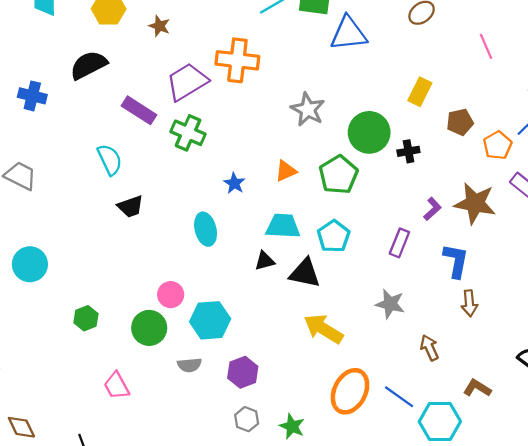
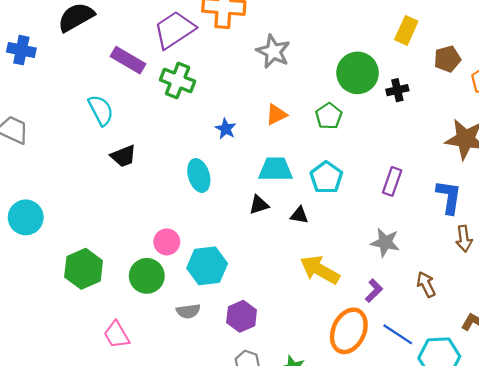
gray star: (308, 109) -> (273, 51), moved
green pentagon: (339, 175) -> (329, 116), size x0.7
purple L-shape: (432, 209) -> (374, 291), moved
black triangle: (305, 273) -> (299, 215), size x0.6
green hexagon: (86, 318) -> (84, 269), size x1.6

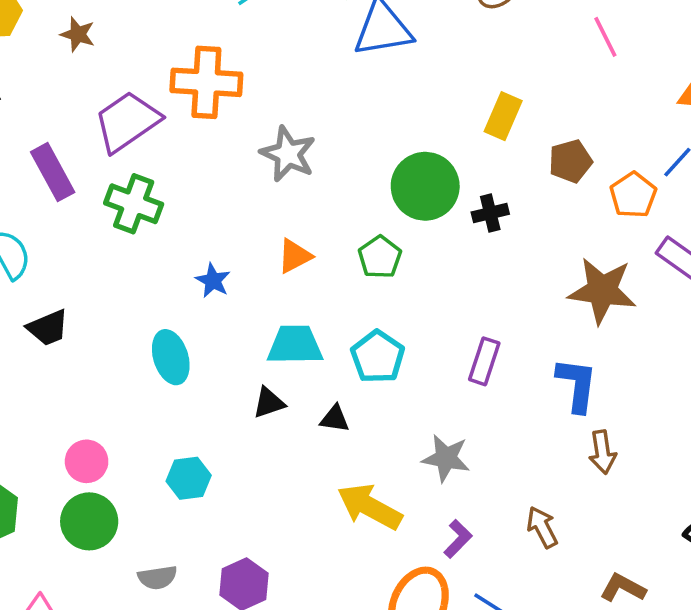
purple rectangle: (128, 60) -> (53, 172), turned 32
pink circle: (167, 242) -> (87, 461), moved
gray star: (385, 242) -> (446, 458), moved
cyan hexagon: (207, 266) -> (189, 478), moved, size x0.7

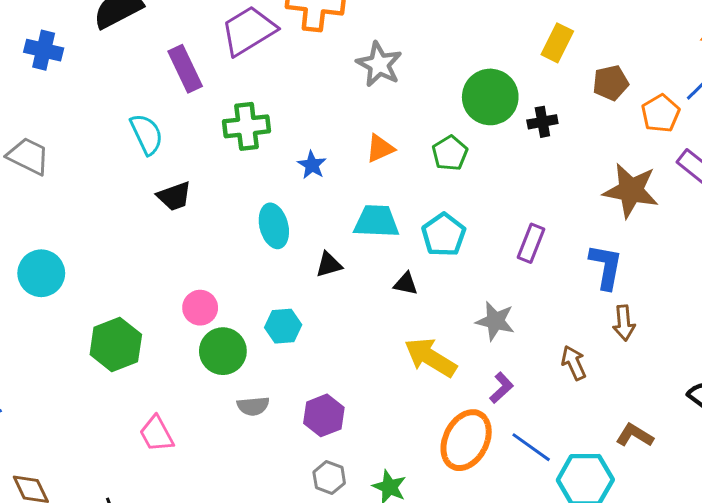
green cross: (134, 204) -> (246, 126), moved, turned -30
black triangle: (269, 403) -> (329, 265), moved
green circle: (89, 521) -> (223, 351), moved
brown arrow: (542, 527) -> (574, 363), moved

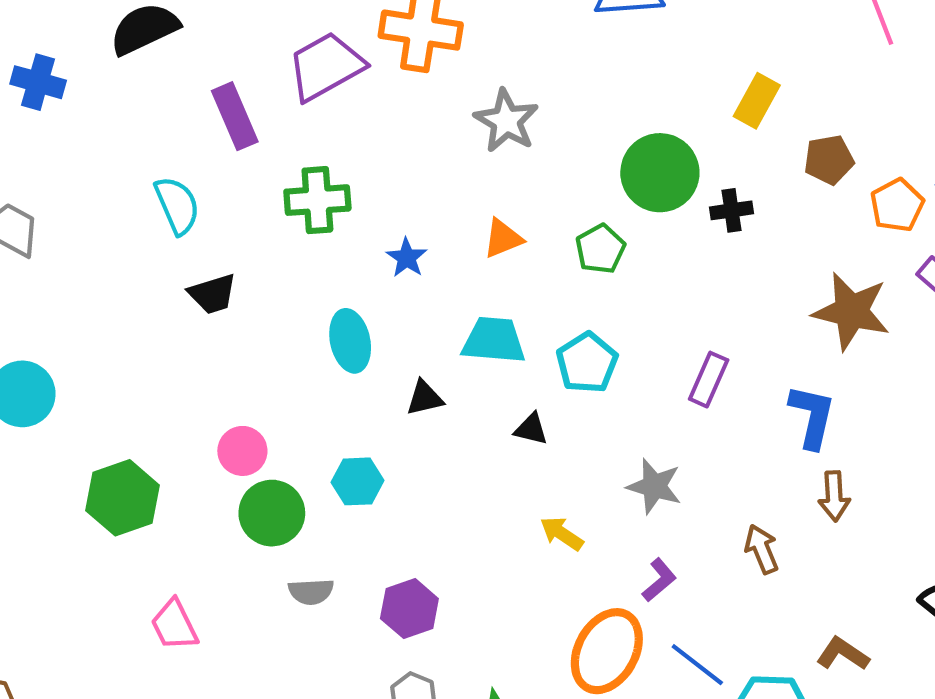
yellow arrow: (430, 357) -> (562, 534), size x0.6

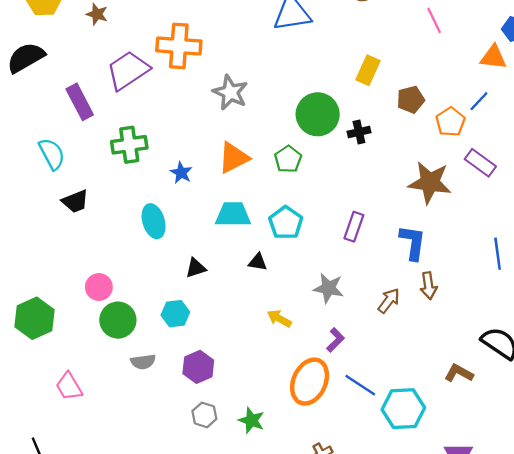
orange triangle: (503, 238) -> (234, 158), size x1.4
black triangle: (425, 398) -> (196, 268), moved
cyan hexagon: (357, 481) -> (175, 314), moved
brown arrow: (762, 549) -> (389, 301), moved, turned 64
brown L-shape: (843, 654) -> (459, 373), moved

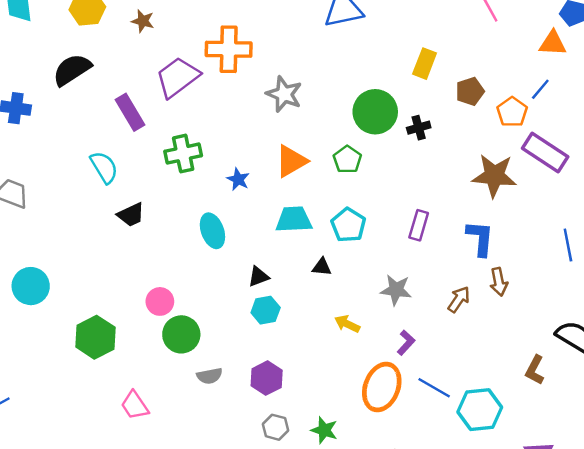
purple rectangle: (480, 163) -> (545, 153), size x1.4
cyan hexagon: (175, 314) -> (266, 310), moved
brown L-shape: (459, 373) -> (535, 370), turned -88

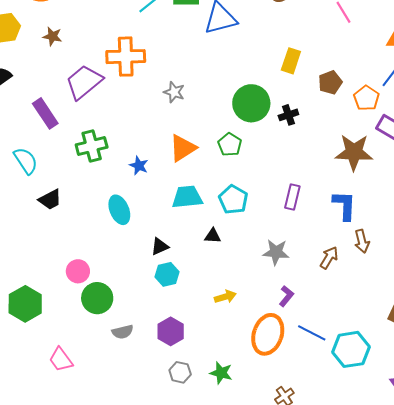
gray star: (284, 94) -> (174, 92), size x0.7
yellow arrow: (347, 324) -> (225, 297), moved, turned 140

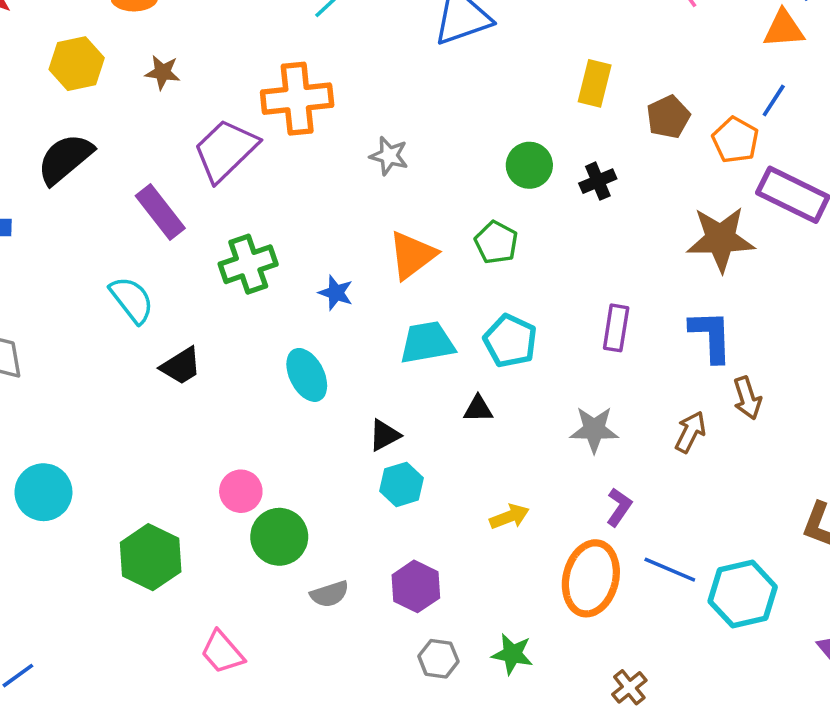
green circle: (251, 103) -> (529, 165), size x0.7

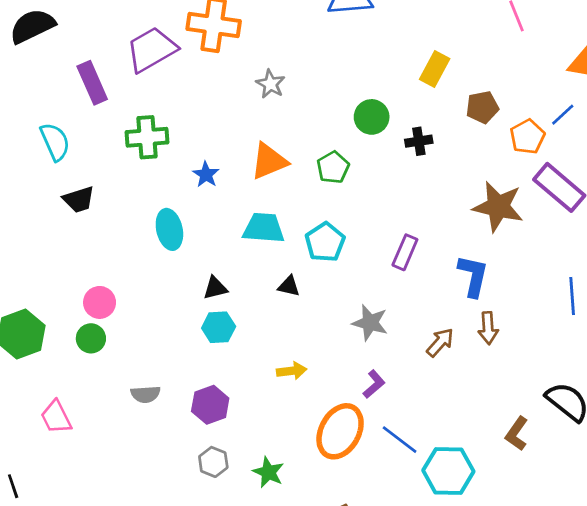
green circle: (279, 537) -> (91, 338), moved, size x0.7

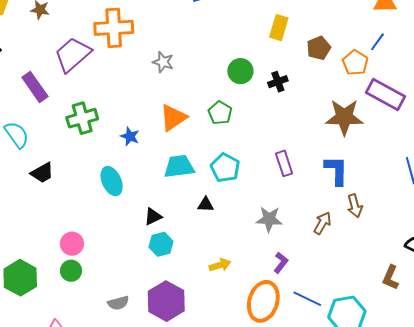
purple rectangle: (405, 252) -> (284, 163), turned -30
purple hexagon: (210, 405) -> (166, 301), size x1.4

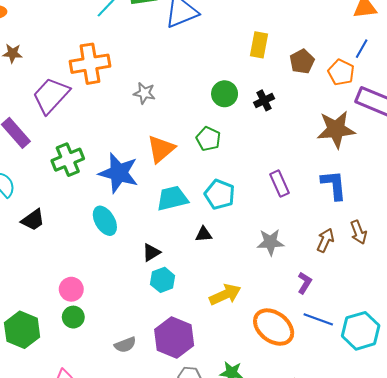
blue star: (130, 136) -> (119, 173), size x2.0
brown arrow: (355, 206) -> (358, 232), moved
purple L-shape: (281, 263) -> (305, 283), moved
yellow arrow: (220, 265) -> (225, 295), size x1.4
orange ellipse: (263, 301) -> (274, 327), turned -63

